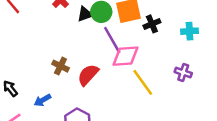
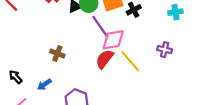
cyan cross: (189, 31) -> (175, 12), moved
red semicircle: (88, 75) -> (105, 59), moved

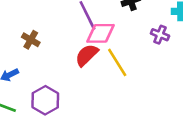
purple cross: (165, 50) -> (160, 35), moved

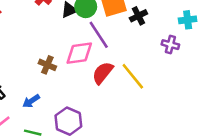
pink diamond: (101, 33) -> (79, 53), moved

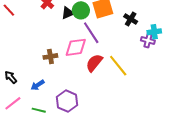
black cross: (138, 16) -> (131, 19), moved, turned -32
cyan cross: (188, 20) -> (154, 32), moved
brown cross: (47, 65) -> (50, 56), turned -32

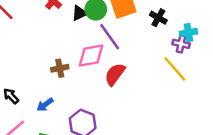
yellow line: (118, 66) -> (175, 69), moved

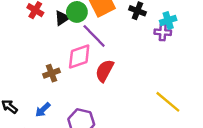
yellow line: (175, 69) -> (168, 102), moved

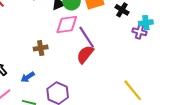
purple line: (94, 36) -> (87, 37), moved
pink diamond: (79, 57) -> (67, 24), moved

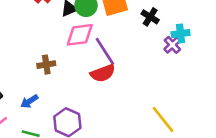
purple cross: (140, 32) -> (172, 45), turned 32
red semicircle: (85, 54) -> (103, 73), turned -150

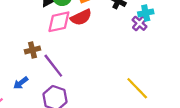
purple line: (105, 51) -> (53, 66), moved
red semicircle: (103, 73) -> (81, 17), moved

